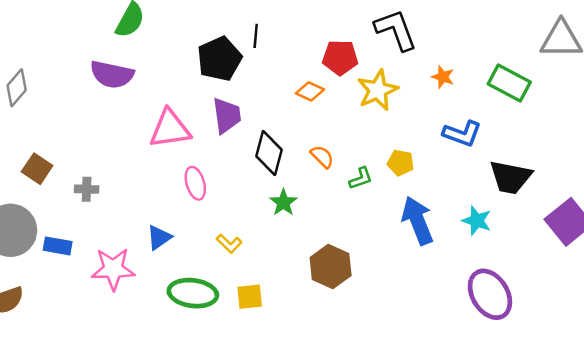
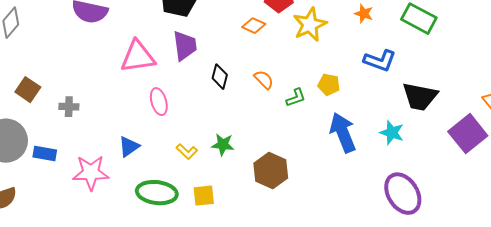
black diamond: (269, 153) -> (220, 77), size x0.7
green star: (283, 202) -> (223, 145), moved, turned -30

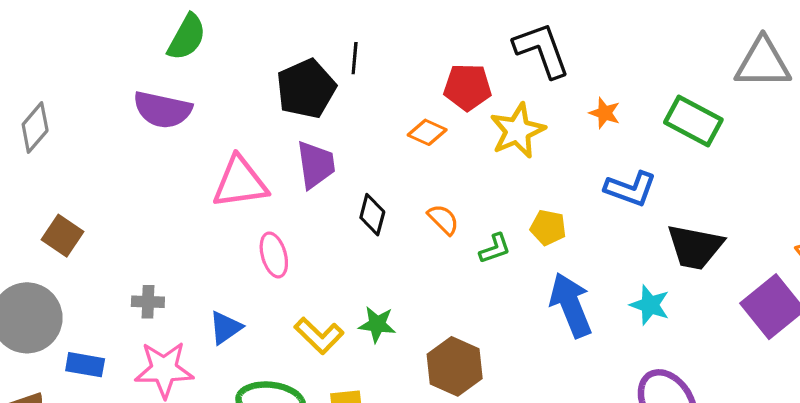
gray cross: (69, 107) -> (148, 302), moved
yellow L-shape: (187, 152) -> (319, 336), size x1.4
blue rectangle: (45, 154) -> (85, 365), moved

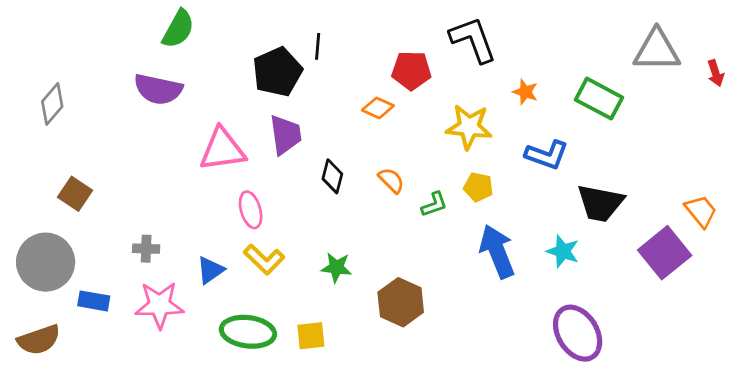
yellow star: (518, 131) -> (469, 127), moved, turned 30
yellow L-shape: (319, 336) -> (264, 259), moved

